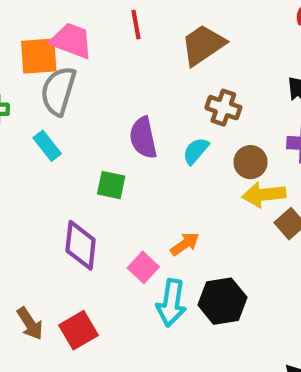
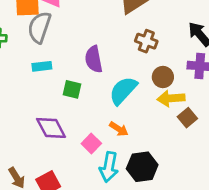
cyan rectangle: (47, 146) -> (42, 66), moved, turned -60
cyan semicircle: (196, 151) -> (123, 91), moved, size x1.6
orange arrow: (185, 244) -> (119, 129), turned 66
purple diamond: (81, 245) -> (51, 128), turned -36

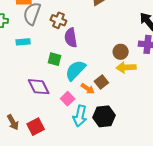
brown cross: (146, 41) -> (58, 20), moved
cyan rectangle: (42, 66) -> (23, 42), moved
cyan semicircle: (123, 91) -> (75, 70), moved
brown square: (187, 118) -> (101, 82), moved

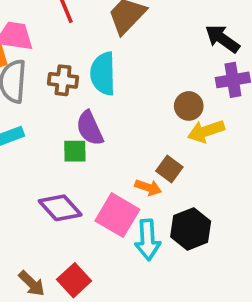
purple semicircle: (71, 38) -> (90, 128), moved
cyan semicircle: (75, 70) -> (103, 74), moved, turned -30
pink square: (68, 99) -> (117, 215), size x1.6

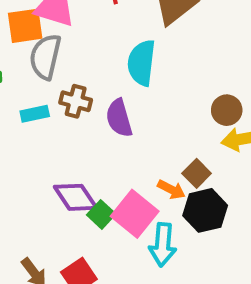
brown cross: (63, 80) -> (76, 101), moved
green square: (75, 151) -> (101, 214), moved, turned 35
black hexagon: (191, 229) -> (205, 210), moved

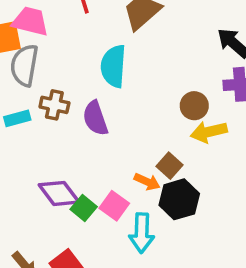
pink square: (135, 214) -> (114, 206), size x0.7

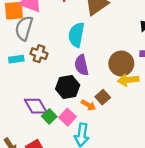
brown circle: (194, 106) -> (121, 64), size x1.5
purple semicircle: (95, 118) -> (82, 65), moved
black hexagon: (179, 199) -> (68, 87), moved

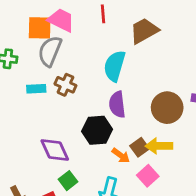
yellow arrow: (128, 80) -> (159, 146), moved
green square: (49, 116) -> (68, 181), moved
pink square: (68, 117) -> (148, 176), moved

